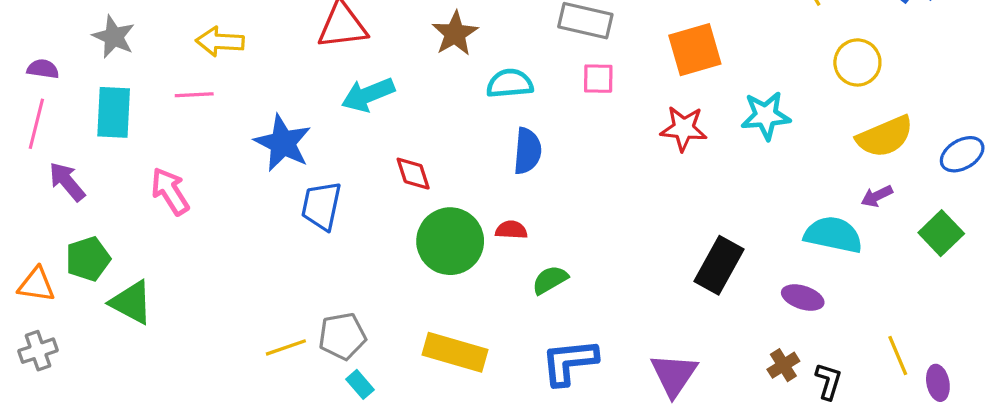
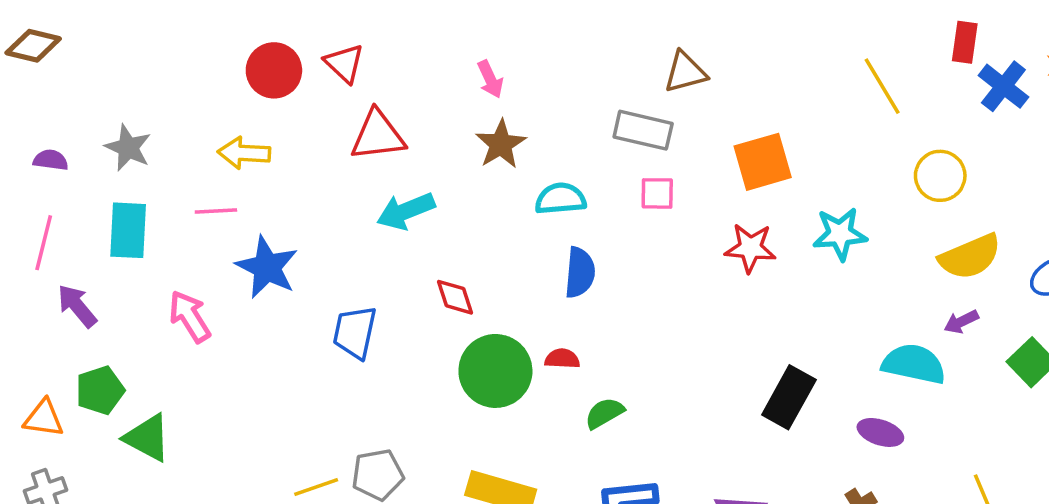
purple semicircle: (43, 69) -> (51, 160), moved
blue star: (283, 143) -> (267, 267), moved

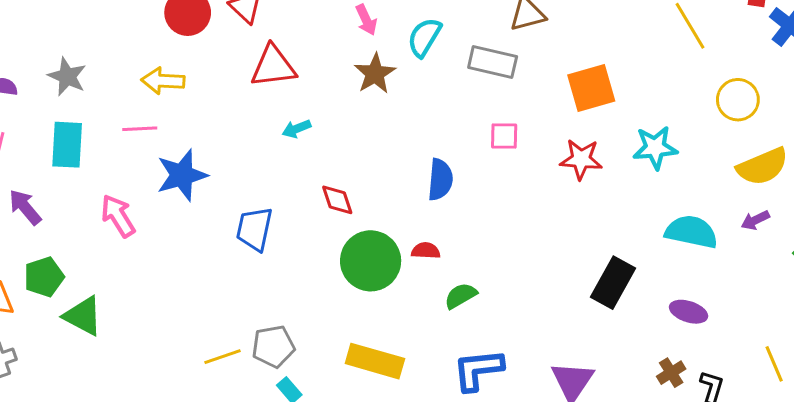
pink square: (657, 193) -> (504, 136), moved
cyan semicircle: (560, 199) -> (424, 37), moved, turned -54
cyan arrow: (406, 211) -> (297, 129), size x0.6
blue star: (267, 267) -> (182, 175), turned 30
cyan semicircle: (914, 364) -> (691, 232), moved

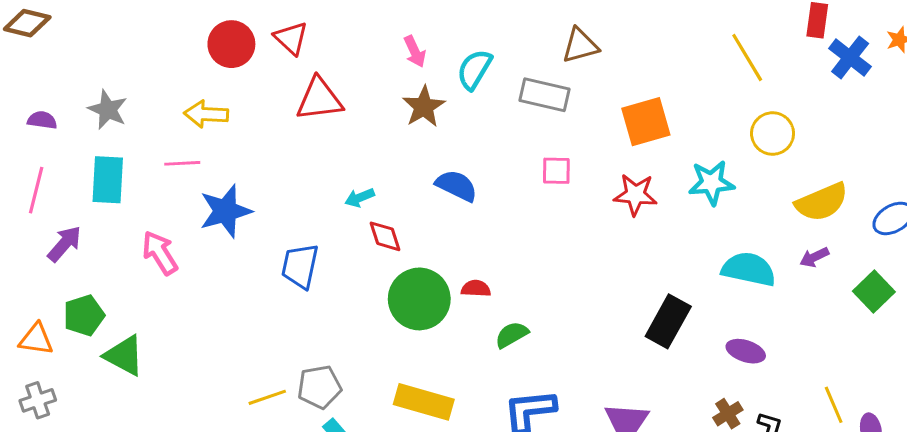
yellow circle: (738, 100) -> (773, 134), moved
cyan arrow: (297, 129) -> (360, 198), moved
blue semicircle: (440, 180) -> (457, 186), moved, turned -69
purple arrow: (25, 207) -> (64, 244), turned 81

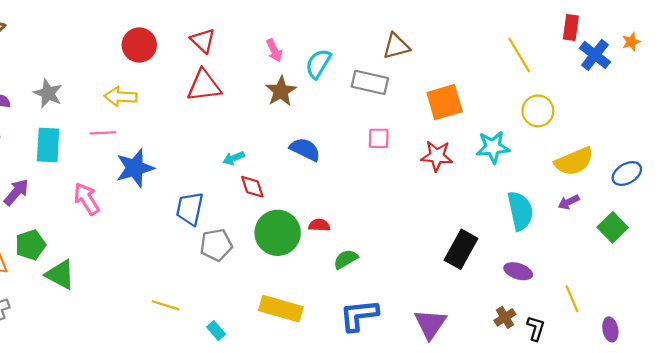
red triangle: (291, 38) -> (203, 41), moved
cyan semicircle: (749, 269) -> (520, 211), turned 66
gray pentagon: (319, 387) -> (216, 245), moved
yellow line: (267, 397) -> (166, 305), turned 36
yellow line: (834, 405) -> (572, 299), moved

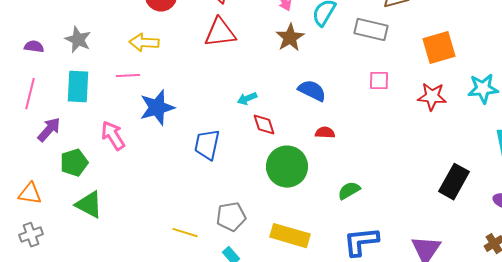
red semicircle: (319, 225) -> (325, 133), moved
green pentagon: (31, 245) -> (74, 163), moved
gray pentagon: (216, 245) -> (231, 217), moved

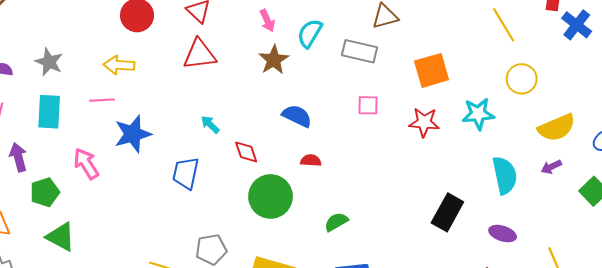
cyan arrow: (247, 99) -> (210, 124), moved, turned 66
purple arrow: (49, 130) -> (18, 157), turned -56

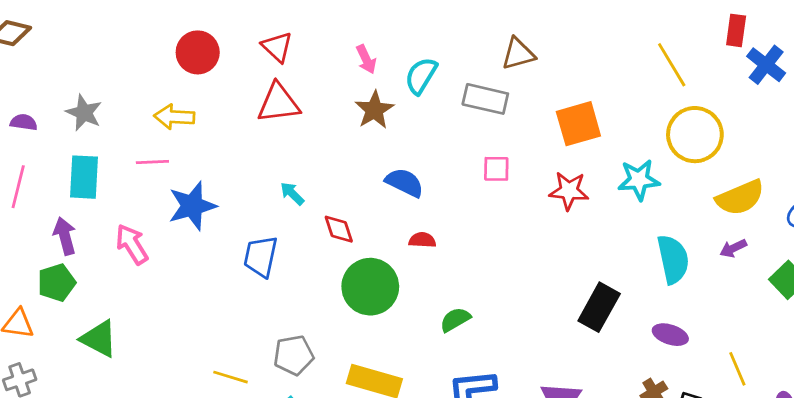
yellow circle: (522, 79) -> (695, 135), size x1.4
purple arrow: (18, 157) -> (65, 236), moved
green pentagon: (45, 192) -> (57, 283), moved

